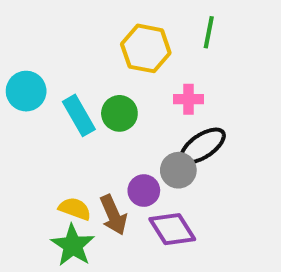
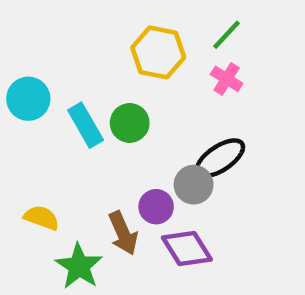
green line: (209, 32) -> (227, 35), turned 32
pink cross: (188, 99) -> (227, 79), moved, turned 32
yellow semicircle: (75, 209) -> (42, 218), moved

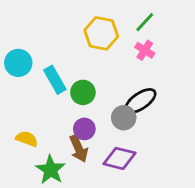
green circle: (130, 123) -> (83, 92), moved
purple circle: (156, 207) -> (84, 129), moved
purple diamond: (187, 249) -> (119, 158), turned -44

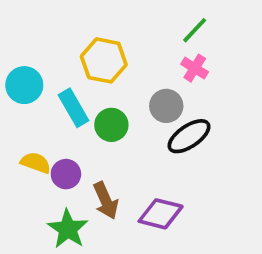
yellow hexagon: (101, 33) -> (104, 60), moved
gray circle: (124, 118) -> (166, 106), moved
purple circle: (84, 129) -> (66, 174), moved
yellow semicircle: (27, 139) -> (36, 163), moved

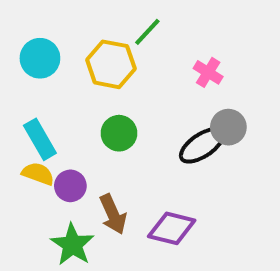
green line: (195, 30) -> (147, 32), moved
cyan circle: (24, 85) -> (40, 58), moved
gray circle: (166, 106) -> (228, 127), moved
cyan rectangle: (74, 108) -> (40, 139), moved

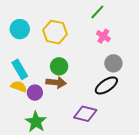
green line: (147, 32) -> (97, 12), moved
black ellipse: (202, 145) -> (106, 85), moved
brown arrow: (113, 214) -> (56, 82), moved, turned -60

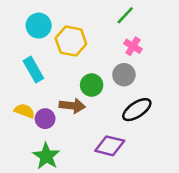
cyan circle: (20, 29) -> (39, 26), moved
gray circle: (113, 63) -> (124, 75), moved
green circle: (59, 66) -> (92, 85), moved
cyan rectangle: (20, 69) -> (33, 70), moved

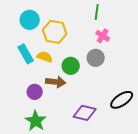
green line: (125, 15) -> (97, 12), turned -35
black ellipse: (137, 110) -> (122, 100), moved
yellow semicircle: (24, 111) -> (45, 57), moved

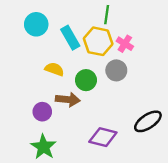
green line: (97, 12) -> (107, 15), moved
yellow hexagon: (55, 32) -> (98, 41), moved
cyan rectangle: (26, 54) -> (70, 38), moved

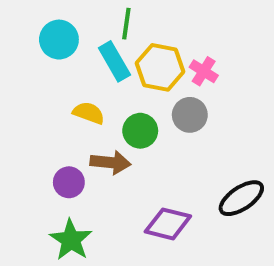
green line: (107, 15) -> (126, 24), moved

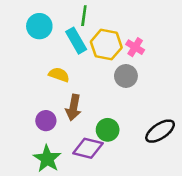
green circle: (140, 131) -> (108, 130), moved
brown arrow: (110, 162) -> (73, 108), turned 95
purple diamond: (168, 224) -> (88, 148), moved

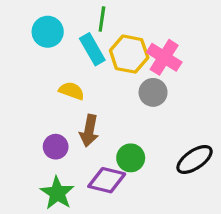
pink cross: (135, 47) -> (164, 57), size x1.5

